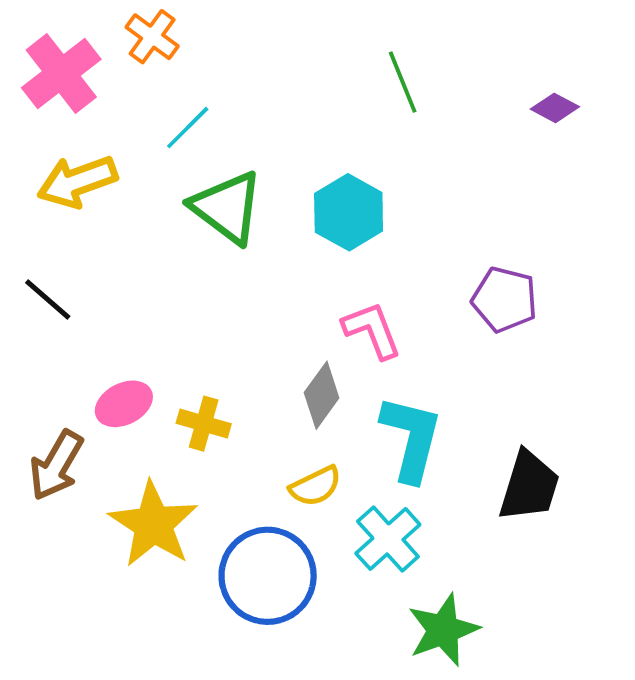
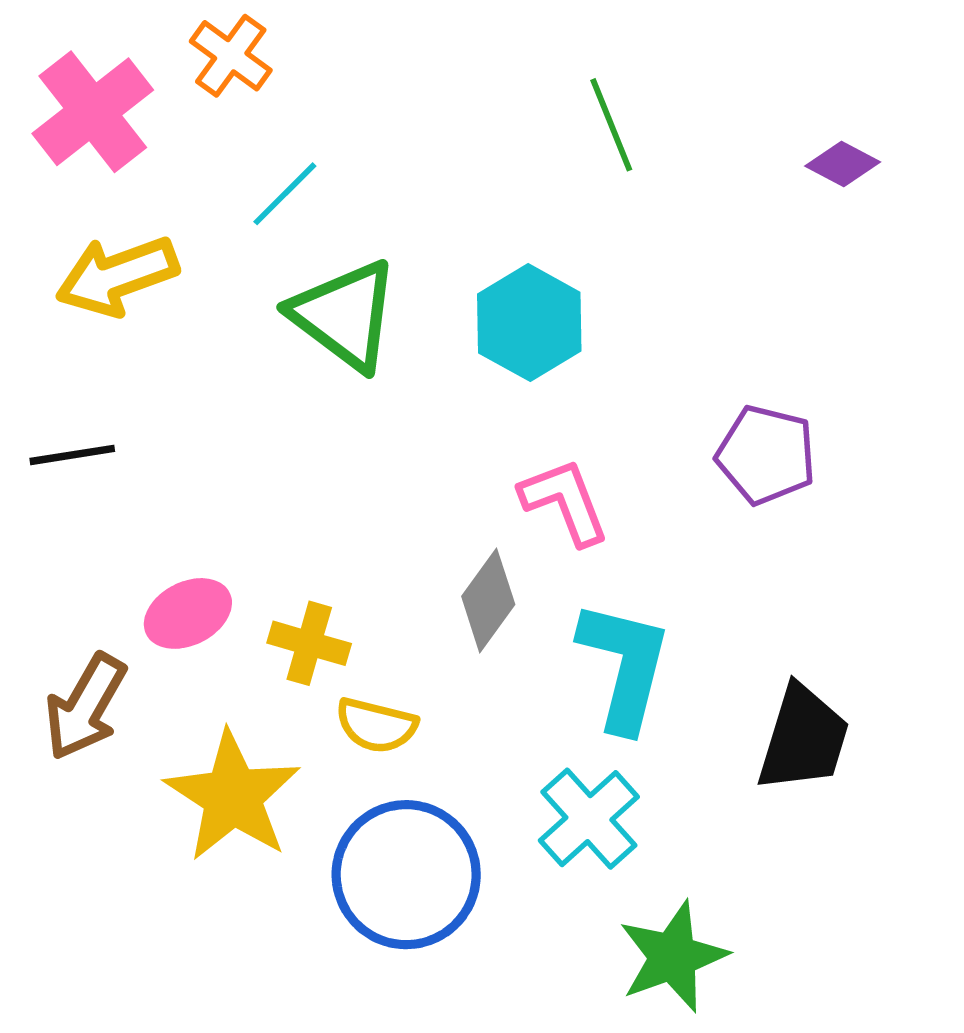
black line: (48, 299) -> (72, 455), turned -50
yellow semicircle: (315, 486) -> (376, 725), moved, turned 40

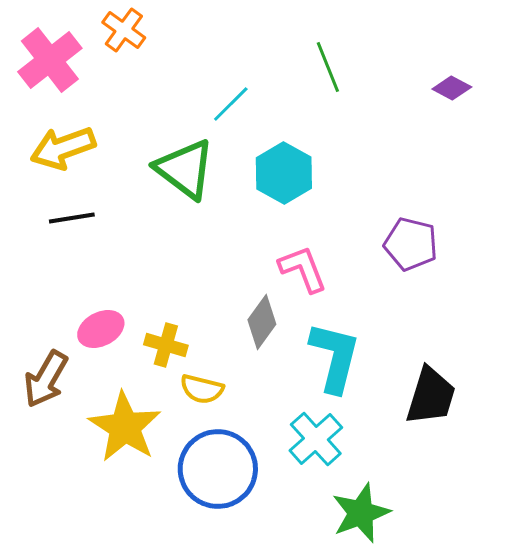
cyan line: (285, 194) -> (231, 104), moved
black line: (72, 455) -> (72, 218), moved

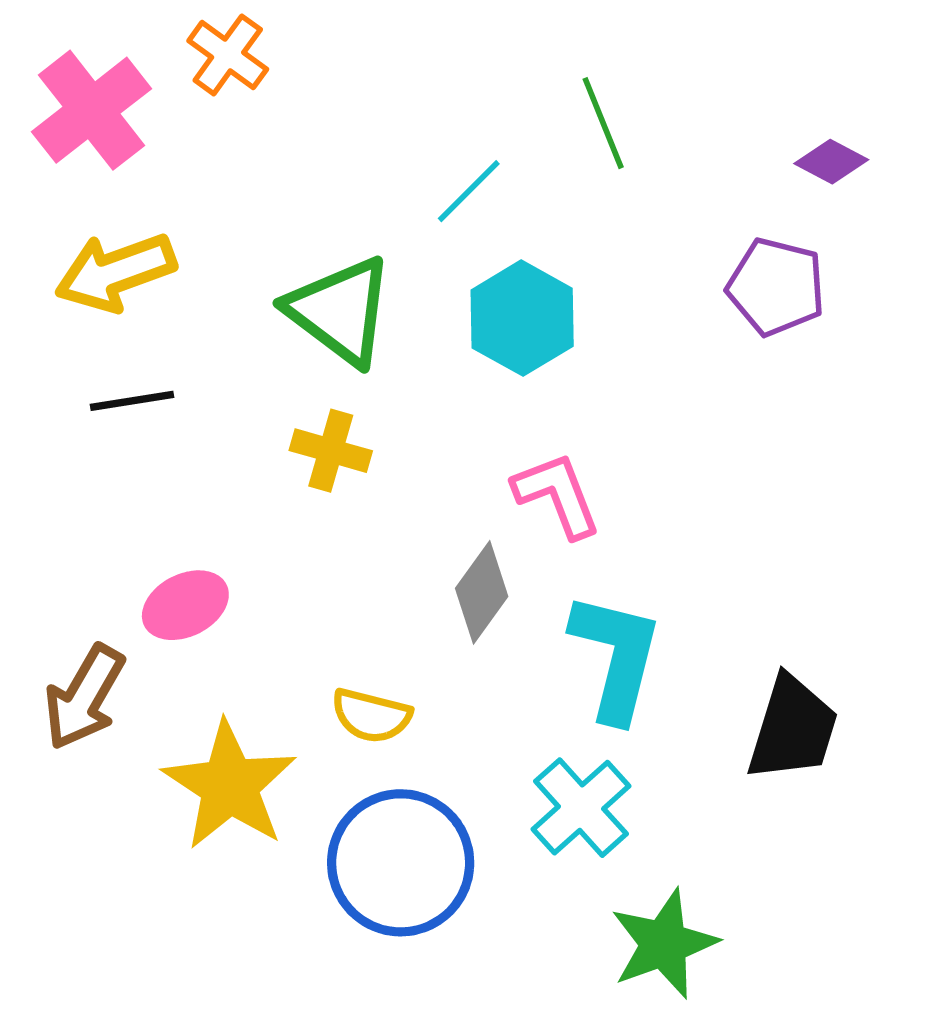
cyan line: (231, 104) -> (469, 191), moved
purple pentagon: (411, 244) -> (776, 287), moved
yellow cross: (166, 345) -> (331, 451), moved

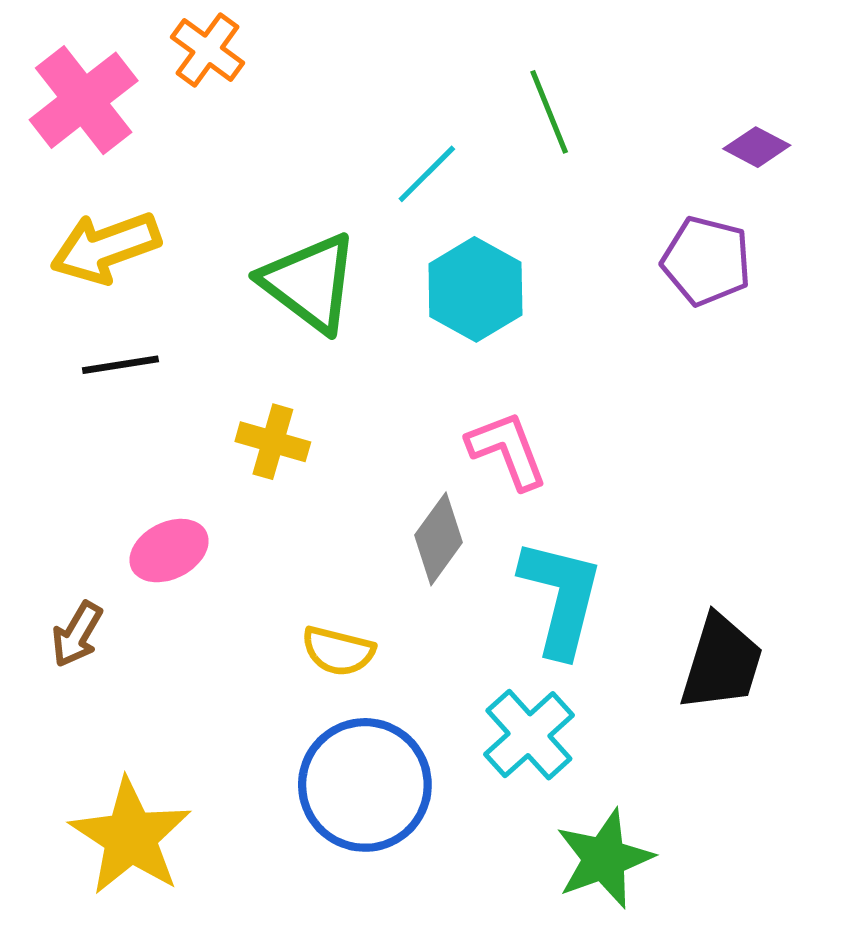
yellow cross: (331, 451) -> (273, 442), moved
brown arrow: (84, 697) -> (77, 634), size x0.7
yellow star: (230, 786) -> (131, 837), moved

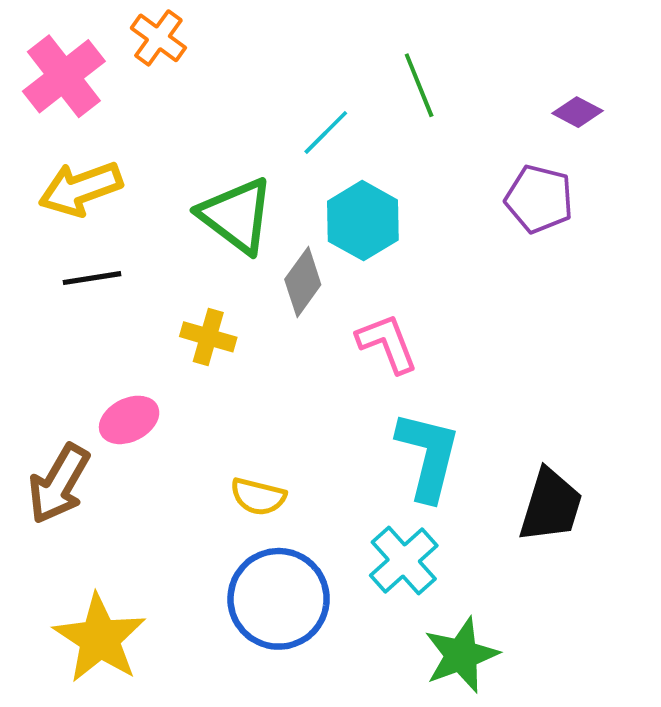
gray diamond: (439, 539) -> (303, 282), moved
brown arrow: (77, 634) -> (59, 484), size x1.6

